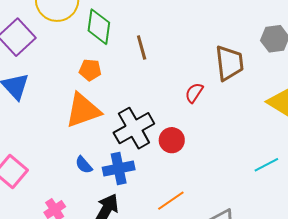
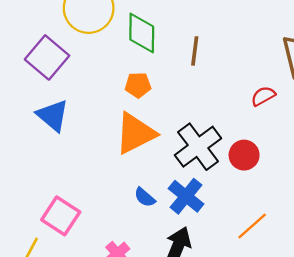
brown line: (142, 47) -> (195, 51), turned 30
red semicircle: (194, 93) -> (263, 96), turned 35
blue cross: (119, 168) -> (186, 196), turned -32

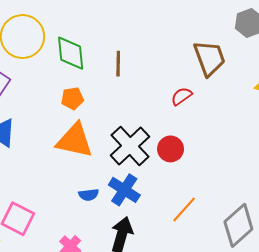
orange triangle: (135, 133) -> (75, 140), turned 45
blue semicircle: (145, 197) -> (89, 195), turned -42

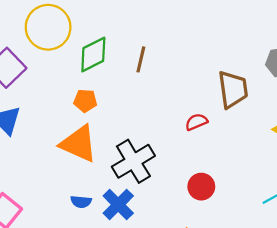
green diamond: (71, 53) -> (93, 54), turned 57
brown line: (118, 64) -> (141, 59), moved
red circle: (171, 149) -> (201, 187), moved

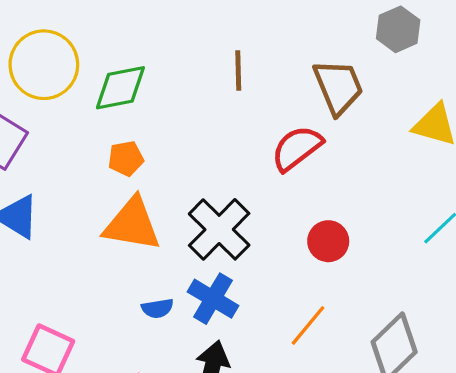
green diamond: (93, 54) -> (120, 88), turned 30
brown line: (141, 59) -> (238, 71), moved
red semicircle: (196, 122) -> (297, 148), size x1.6

